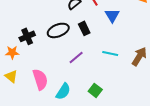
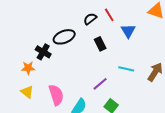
black ellipse: (58, 30) -> (64, 37), moved
black cross: (27, 36) -> (43, 52), turned -35
purple line: (76, 57) -> (100, 84), moved

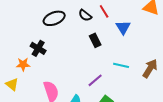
black semicircle: (90, 19) -> (85, 15), turned -104
black ellipse: (64, 37) -> (54, 18), moved
yellow triangle: (27, 92) -> (12, 84), moved

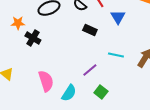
black rectangle: (95, 40) -> (90, 30), turned -40
orange star: (23, 64) -> (18, 23), moved

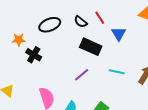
black rectangle: (90, 30) -> (91, 47), size x1.5
purple line: (90, 70) -> (82, 75), moved

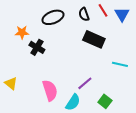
black semicircle: (81, 22) -> (84, 14), turned 32
blue triangle: (119, 34) -> (122, 14), moved
purple line: (82, 75) -> (85, 83), moved

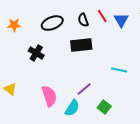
orange star: (22, 32) -> (14, 25), moved
black rectangle: (94, 39) -> (81, 45), moved, turned -30

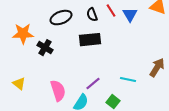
orange star: (14, 25) -> (23, 34), moved, size x1.5
cyan line: (119, 70) -> (128, 80), moved

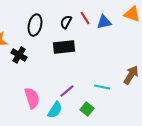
black semicircle: (92, 15) -> (66, 22), turned 48
blue triangle: (130, 15) -> (104, 22), turned 49
black ellipse: (61, 18) -> (35, 25), turned -55

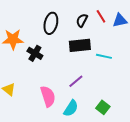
cyan line: (102, 87) -> (104, 56), moved
purple line: (67, 91) -> (76, 81), moved

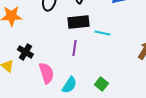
black cross: (35, 53) -> (25, 52), moved
purple line: (76, 81) -> (74, 48), moved, turned -42

